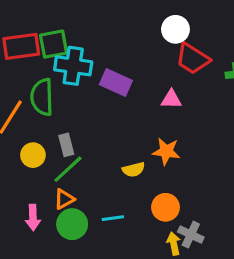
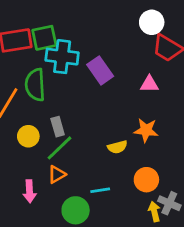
purple rectangle: (116, 82) -> (100, 70), turned 32
green circle: (72, 224) -> (76, 210), moved

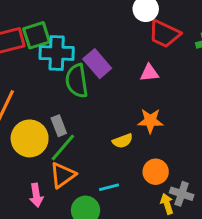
green semicircle: (35, 85) -> (77, 81), moved
yellow circle: (28, 136) -> (30, 138), size x1.6
orange triangle: (57, 174) -> (63, 175), size x1.4

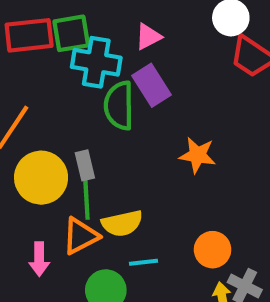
pink triangle: (149, 73) -> (148, 37), moved, turned -30
orange star: (150, 121) -> (197, 155), moved
yellow semicircle: (123, 141) -> (122, 223), moved, size x1.4
green line: (63, 148) -> (86, 197), turned -52

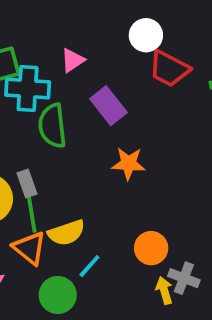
purple rectangle: (151, 85) -> (108, 106), moved
orange triangle: (80, 236) -> (30, 248), turned -48
cyan line: (144, 262) -> (89, 266), turned -36

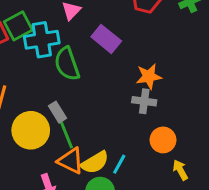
orange star: (128, 164) -> (149, 76), moved
yellow semicircle: (66, 233) -> (95, 162), moved
gray cross: (184, 278) -> (144, 101), moved

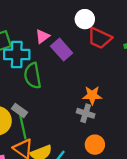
purple rectangle: (106, 39) -> (62, 50), moved
gray rectangle: (58, 112) -> (19, 110), turned -32

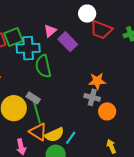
orange circle: (95, 145) -> (107, 111), moved

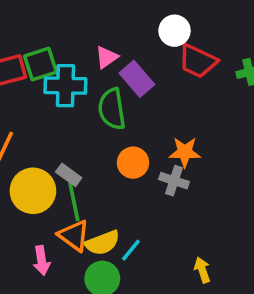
green semicircle: (43, 66) -> (112, 109), moved
orange circle: (107, 111) -> (133, 163), moved

